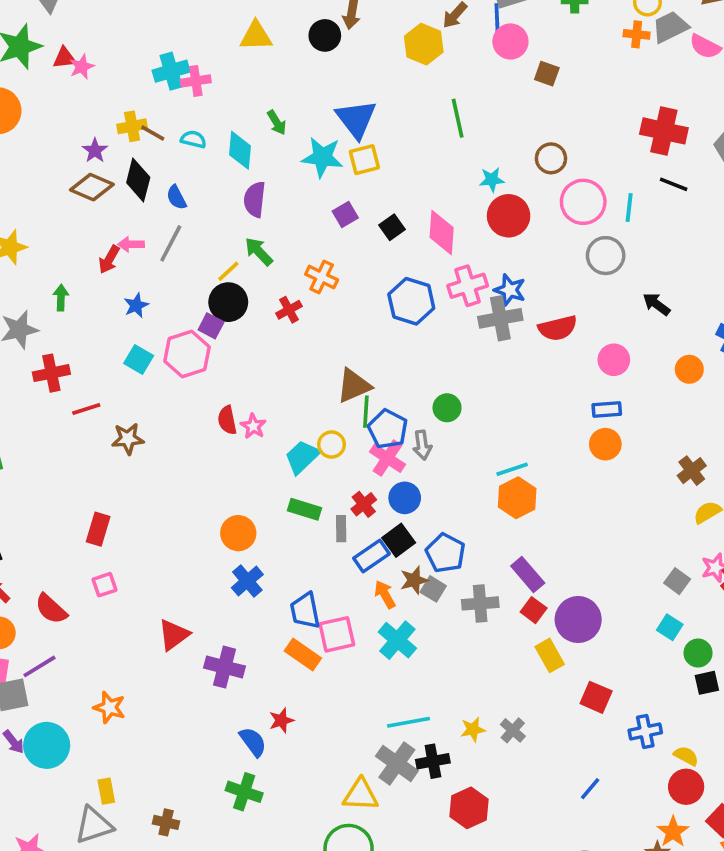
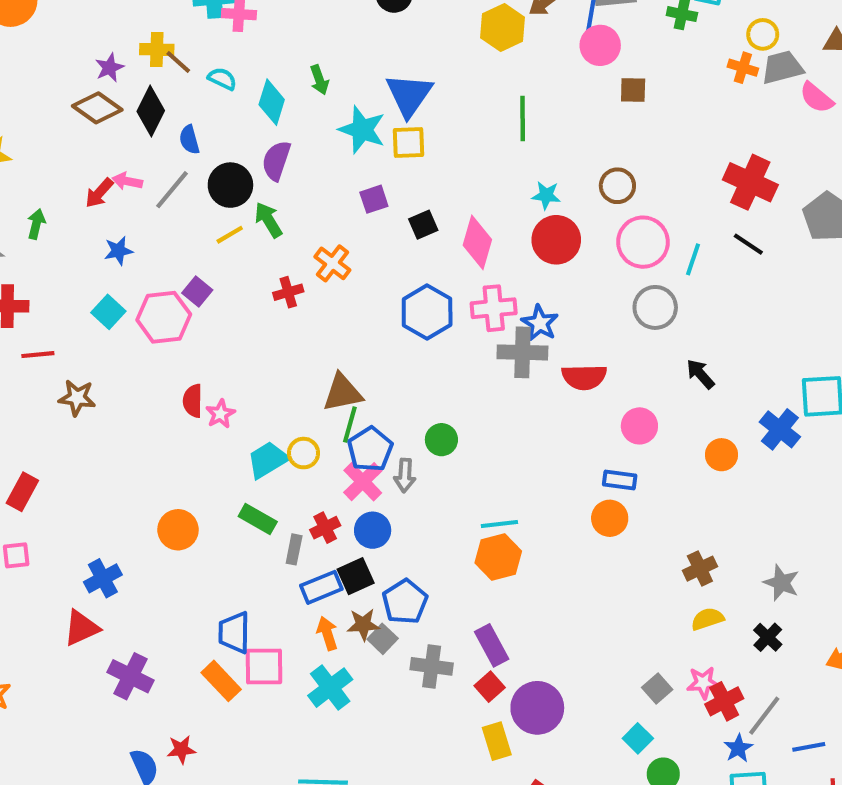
brown square: (547, 74) -> (633, 90), turned -30
black circle: (228, 302) -> (230, 185), moved
blue cross: (247, 581) -> (103, 578), moved

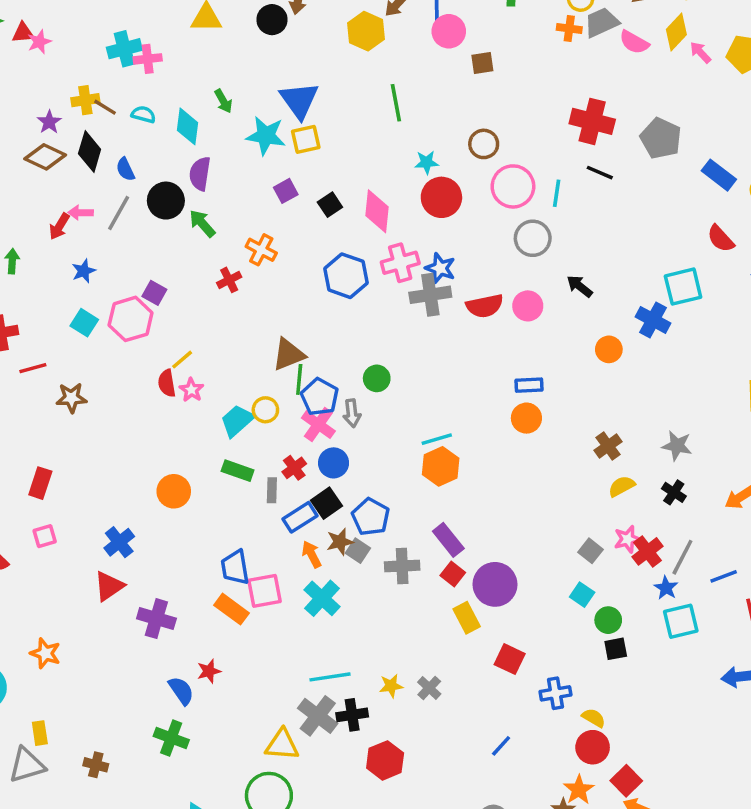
yellow line: (230, 235) -> (182, 360), moved
pink circle: (639, 426) -> (528, 306), moved

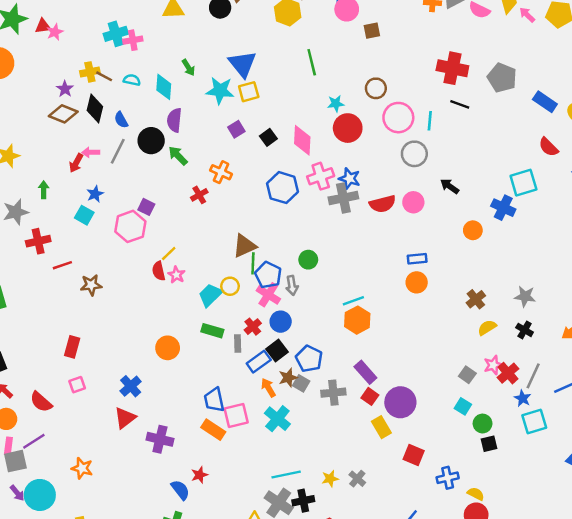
cyan square: (84, 323) -> (84, 215), moved

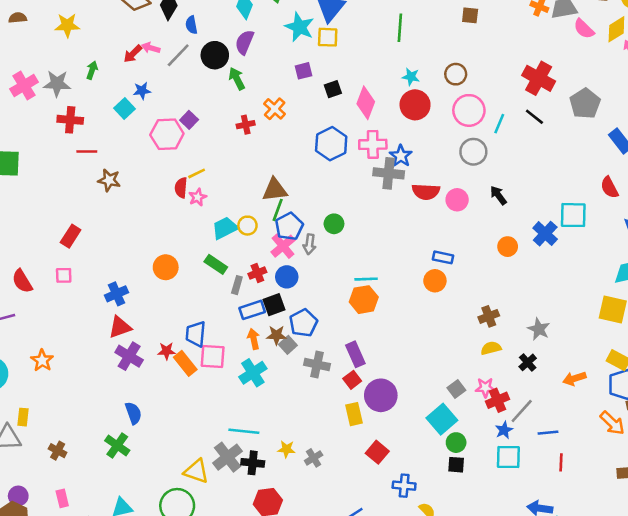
cyan square: (463, 406) -> (442, 419), size x1.6
red triangle: (125, 418) -> (120, 327), moved
red star: (199, 475) -> (167, 351), moved

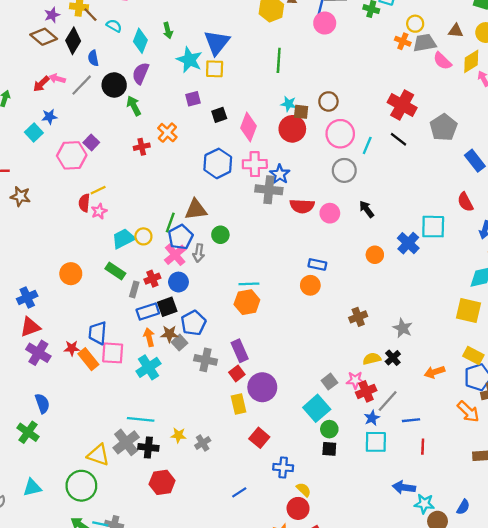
brown square: (470, 15) -> (301, 112), moved
brown triangle: (275, 190) -> (196, 210), moved
yellow semicircle: (491, 348) -> (372, 359), moved

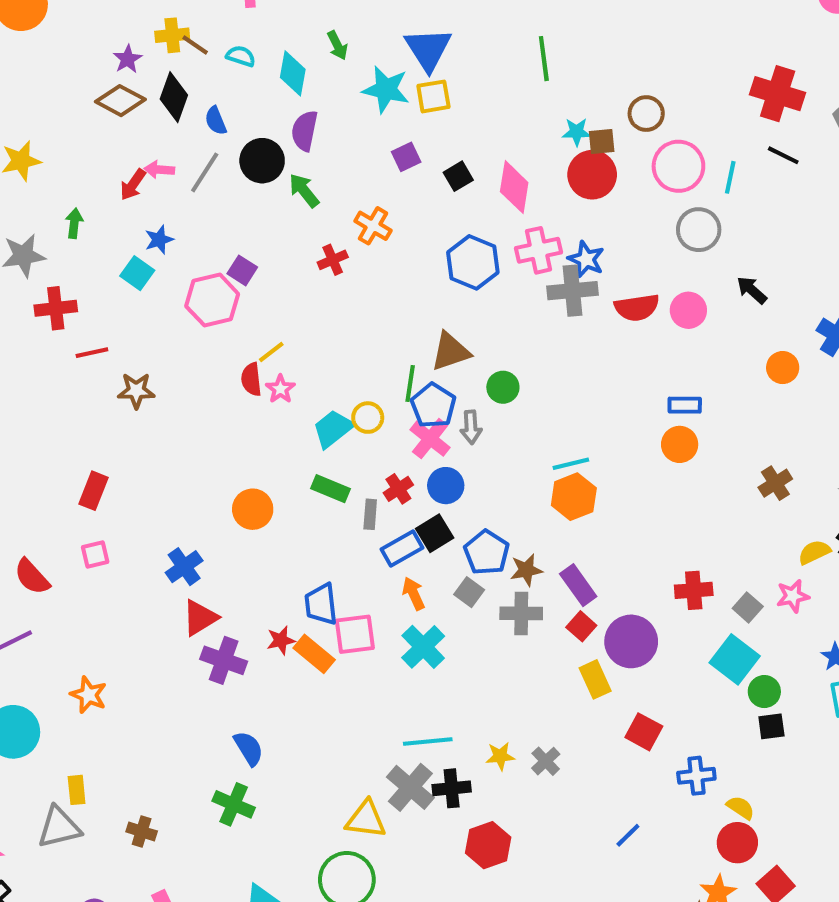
brown star: (169, 334) -> (526, 570), moved
red cross: (366, 391) -> (694, 590), moved, turned 30

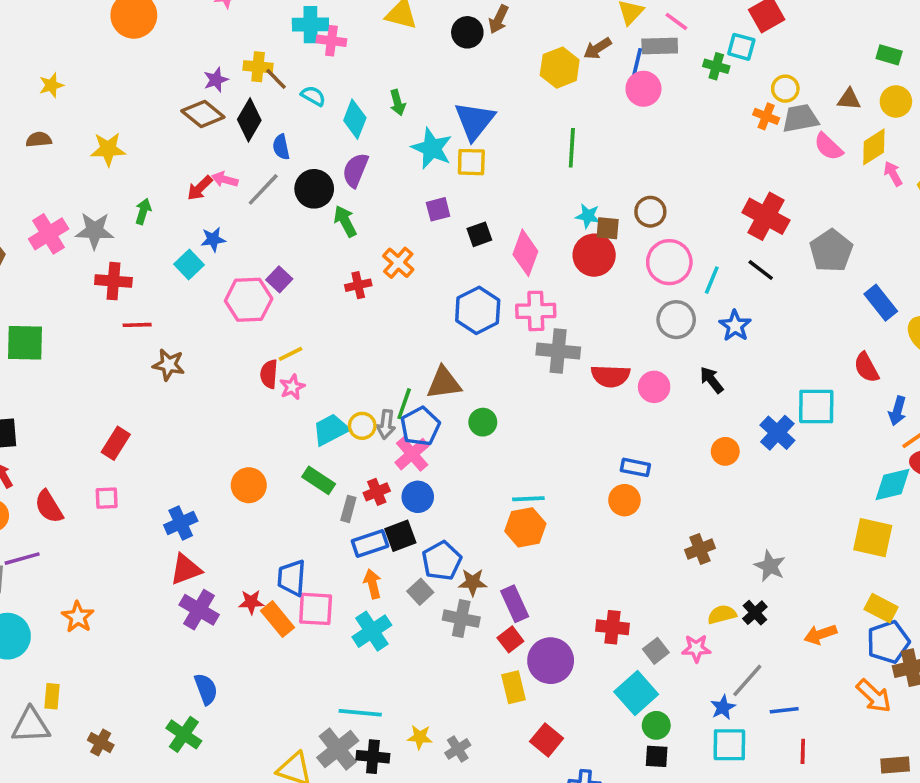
blue star: (586, 259) -> (735, 326), moved
gray arrow: (471, 427) -> (386, 424), moved

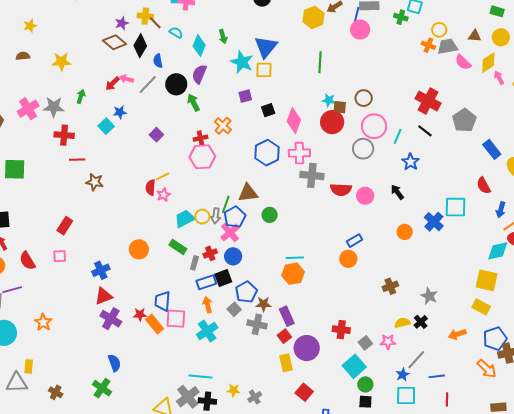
pink hexagon: (249, 300) -> (202, 157), moved
gray circle: (676, 320) -> (363, 149), moved
blue rectangle: (635, 467) -> (354, 241), turned -42
yellow rectangle: (881, 608) -> (481, 307), moved

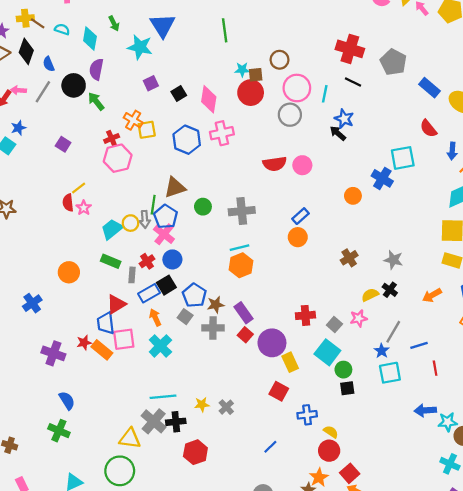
yellow square: (264, 70) -> (147, 130), moved
gray cross: (312, 175) -> (242, 211), moved
black arrow: (397, 192) -> (338, 133), moved
red triangle: (104, 296) -> (116, 304), moved
yellow rectangle: (286, 363) -> (290, 362), moved

